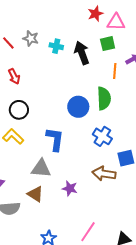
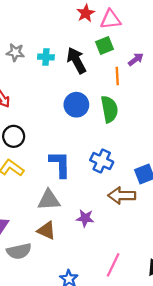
blue circle: (78, 107) -> (76, 105), moved
blue cross: (102, 136) -> (102, 161), moved

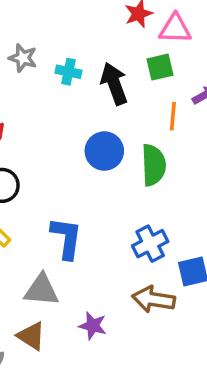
blue cross: (102, 161) -> (150, 244), moved, turned 30

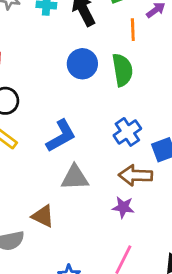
blue L-shape: (66, 238) -> (61, 136), turned 60
gray triangle: (41, 290) -> (75, 177), moved
purple star: (93, 326) -> (123, 207), moved

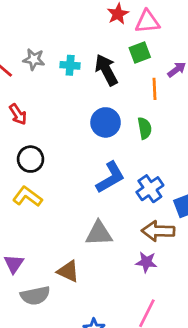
green semicircle: (122, 70) -> (145, 128), size x0.7
blue L-shape: (61, 136) -> (110, 177), moved

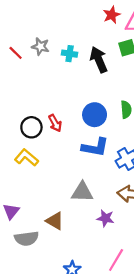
red arrow: (18, 114) -> (55, 123), moved
blue circle: (106, 122) -> (95, 115), moved
blue L-shape: (110, 177) -> (95, 147), turned 36
purple star: (146, 262) -> (105, 218), moved

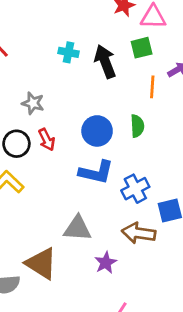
gray star: (40, 46) -> (33, 103), moved
purple star: (105, 218) -> (106, 263), turned 30
brown triangle: (55, 221) -> (41, 263), size x1.4

